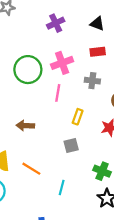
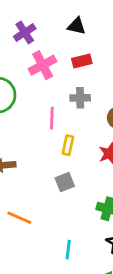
pink cross: (62, 63) -> (43, 65), moved
pink line: (58, 93) -> (52, 118), moved
cyan line: (62, 188) -> (68, 250), moved

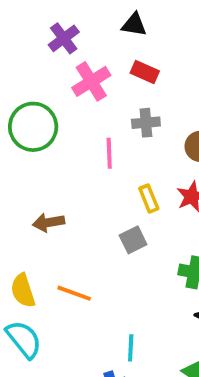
red rectangle: (82, 61) -> (145, 72), turned 42
yellow rectangle: (68, 145) -> (149, 199), moved, turned -30
cyan line: (68, 250) -> (131, 348), moved

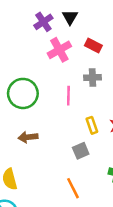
black triangle: (134, 25) -> (70, 17), moved, turned 49
green circle: (33, 127) -> (23, 93), moved
orange line: (74, 293) -> (73, 188), moved, turned 40

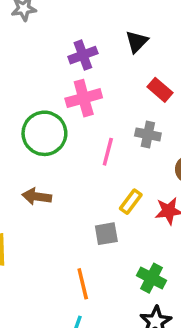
purple cross: (43, 22) -> (83, 55), moved
pink cross: (59, 50) -> (84, 98), moved
yellow rectangle: (92, 125) -> (131, 202), turned 42

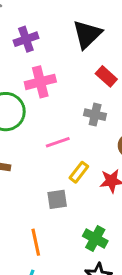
black triangle: (137, 42) -> (87, 34), size x1.5
purple cross: (83, 55) -> (26, 39), moved
pink line: (108, 152) -> (58, 142), moved, turned 55

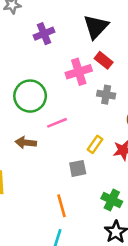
red rectangle: (106, 76) -> (104, 60), moved
pink cross: (40, 82) -> (79, 72), moved
pink line: (58, 142) -> (57, 123), moved

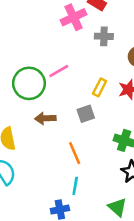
green circle: (30, 96) -> (29, 83), moved
brown arrow: (26, 143) -> (45, 118), moved

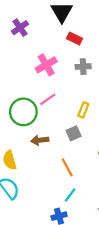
pink cross: (74, 17) -> (46, 65), moved
cyan line: (75, 186) -> (70, 195), turned 32

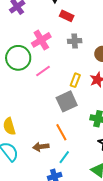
green circle: (23, 112) -> (18, 58), moved
gray square: (74, 133) -> (67, 101), size x1.5
brown arrow: (40, 140) -> (41, 147), moved

